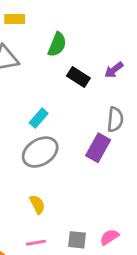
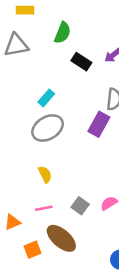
gray square: (77, 240) -> (80, 206), turned 30

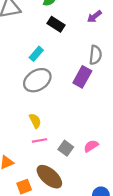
black rectangle: (81, 62) -> (56, 24), moved
pink line: (44, 208) -> (40, 140), moved

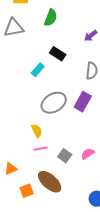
black rectangle: (56, 24) -> (58, 54), moved
purple rectangle: (82, 77) -> (83, 102), moved
gray ellipse: (37, 80) -> (54, 103), moved

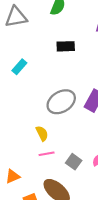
black rectangle: (58, 54) -> (66, 46), turned -35
cyan rectangle: (38, 70) -> (19, 67), moved

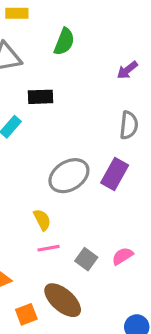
black rectangle: (66, 46) -> (41, 97), moved

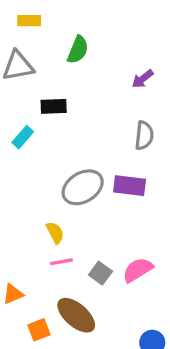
purple rectangle: (115, 174) -> (130, 186), turned 68
pink semicircle: (123, 256) -> (138, 270), size x1.4

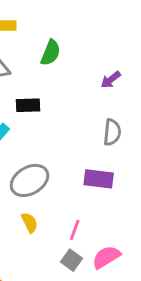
gray ellipse: (83, 187) -> (29, 180), moved
pink line: (62, 262) -> (75, 230), moved, turned -60

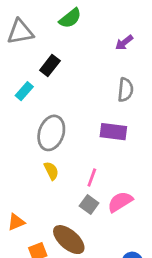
green semicircle: (51, 53) -> (70, 18), turned 30
black rectangle: (28, 105) -> (50, 65), turned -50
gray ellipse: (29, 180) -> (51, 133), turned -40

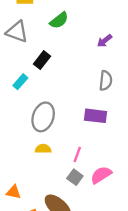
gray triangle: (20, 32) -> (17, 32), turned 30
yellow semicircle: (51, 171) -> (43, 149), turned -63
orange triangle: (16, 222) -> (14, 192), turned 35

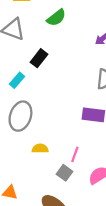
gray ellipse: (43, 117) -> (20, 116), moved
gray square: (75, 177) -> (64, 173), moved

